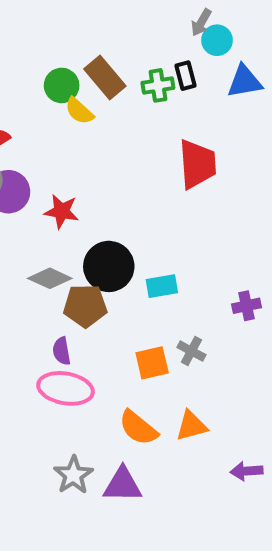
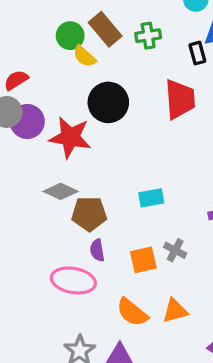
black rectangle: (186, 76) -> (197, 53), moved
red star: (62, 211) -> (70, 137), size x1.5
black circle: (109, 266) -> (108, 102), moved
purple semicircle: (62, 351) -> (97, 250), moved

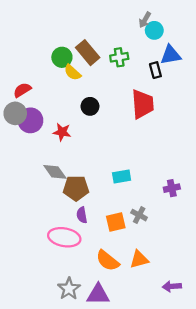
black circle: (108, 102) -> (90, 106), size x0.6
red star: (70, 137) -> (62, 132), size x0.6
gray diamond: (61, 191) -> (55, 172), turned 30

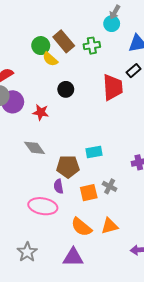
cyan circle: (154, 30) -> (112, 24), moved
black rectangle: (155, 70) -> (134, 71), moved, turned 64
brown pentagon: (76, 188) -> (68, 167), moved
gray star: (69, 289) -> (27, 252), moved

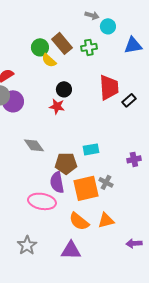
gray arrow: (115, 12) -> (92, 15), moved, turned -104
black rectangle: (134, 71) -> (129, 100), moved
red star: (41, 112) -> (57, 106), moved
purple semicircle: (58, 186) -> (57, 182), size x1.5
orange square: (89, 193) -> (86, 188), size x1.5

